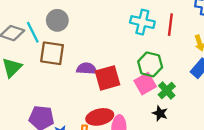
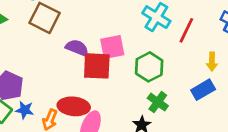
pink square: (145, 84) -> (112, 47), moved
green cross: (167, 91) -> (158, 102), turned -30

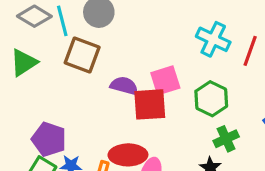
green cross: (158, 102) -> (226, 139), turned 36

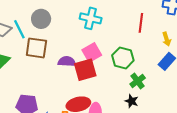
cyan cross: (213, 39) -> (91, 18), moved

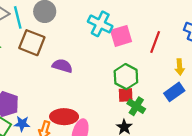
pink square: (92, 53) -> (121, 36), moved
red square: (85, 70) -> (126, 95), moved, size x0.6
green cross: (138, 81) -> (136, 106), turned -35

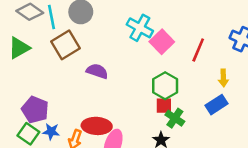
pink square: (121, 36) -> (162, 42), turned -30
brown square: (32, 43) -> (66, 45), turned 35

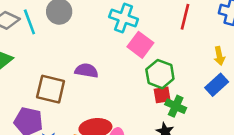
pink square: (162, 42) -> (140, 45), moved
brown square: (66, 45) -> (51, 89), moved, turned -36
red line: (198, 50) -> (185, 17), moved

